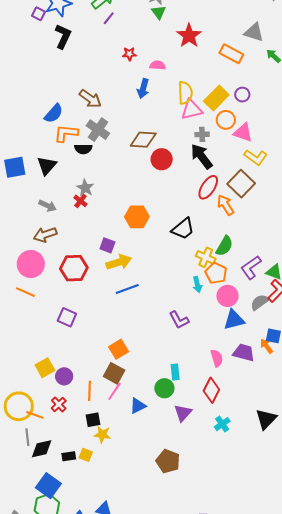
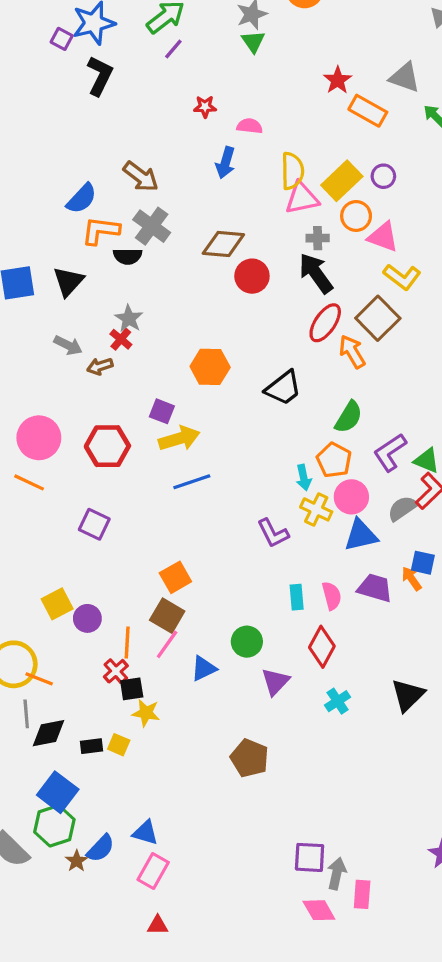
red star: (189, 36) -> (338, 80), moved, size x0.7
brown arrow: (45, 235) -> (100, 366), moved, size x0.7
yellow cross: (206, 257) -> (316, 509), moved
cyan rectangle: (175, 372) -> (297, 597), moved
red cross: (59, 404) -> (116, 671), moved

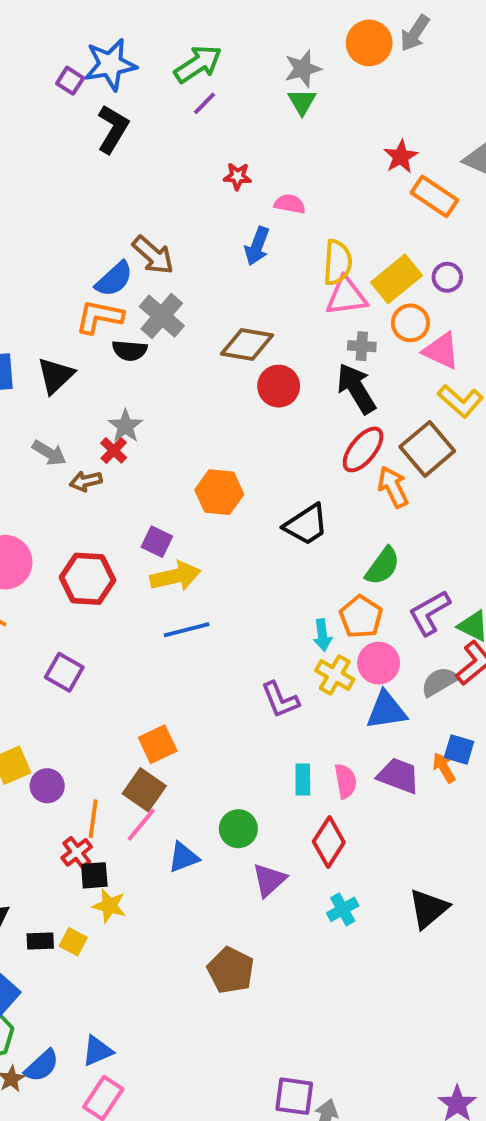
blue semicircle: (82, 199) -> (114, 279), moved
blue triangle: (145, 833) -> (97, 1051), turned -44

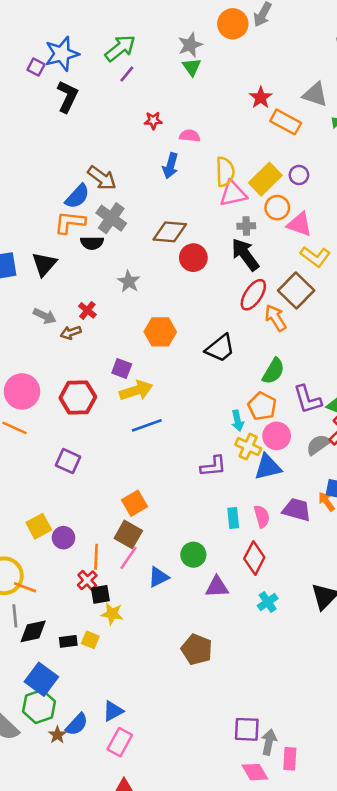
gray star: (125, 426) -> (129, 282), moved
purple L-shape: (429, 613) -> (307, 399), turned -72
purple L-shape: (280, 700) -> (213, 466), turned -68
blue triangle: (386, 710) -> (268, 467), moved
purple triangle: (269, 880) -> (217, 587), turned 45

